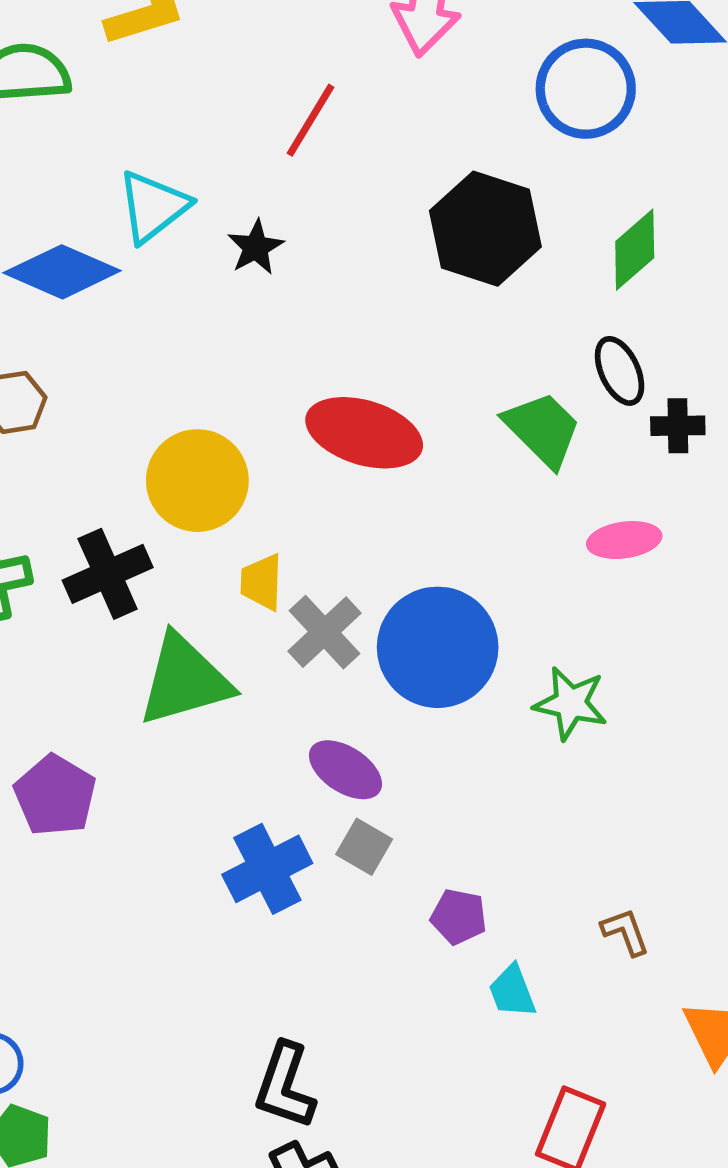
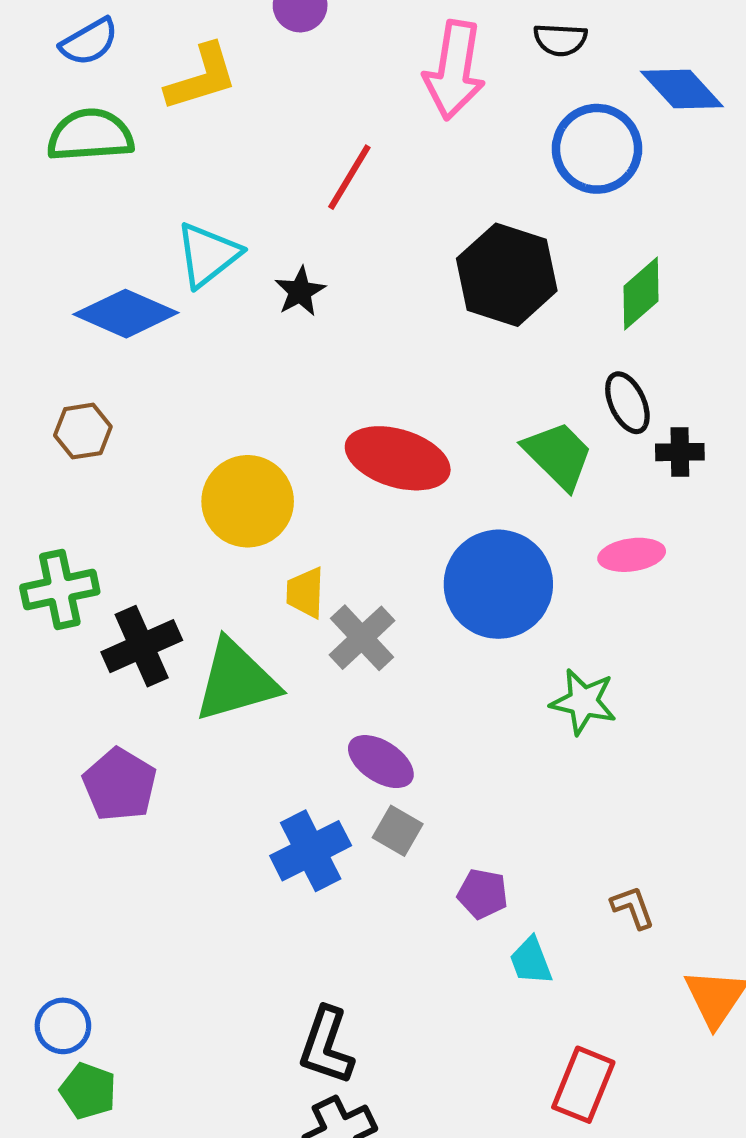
black cross: (108, 574) -> (142, 646), moved
blue circle: (438, 647) -> (498, 584), moved

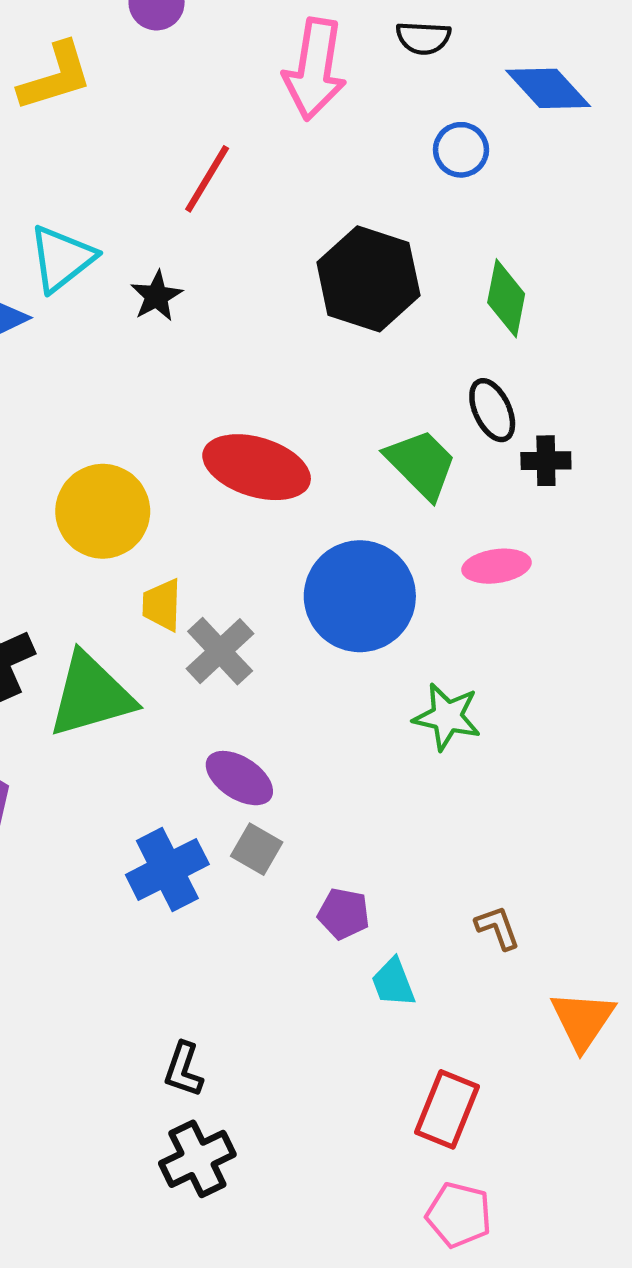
blue circle: (597, 149) -> (461, 150), size x0.6
green diamond: (641, 294) -> (506, 298), turned -38
black L-shape: (326, 1046) -> (183, 1070), size x0.7

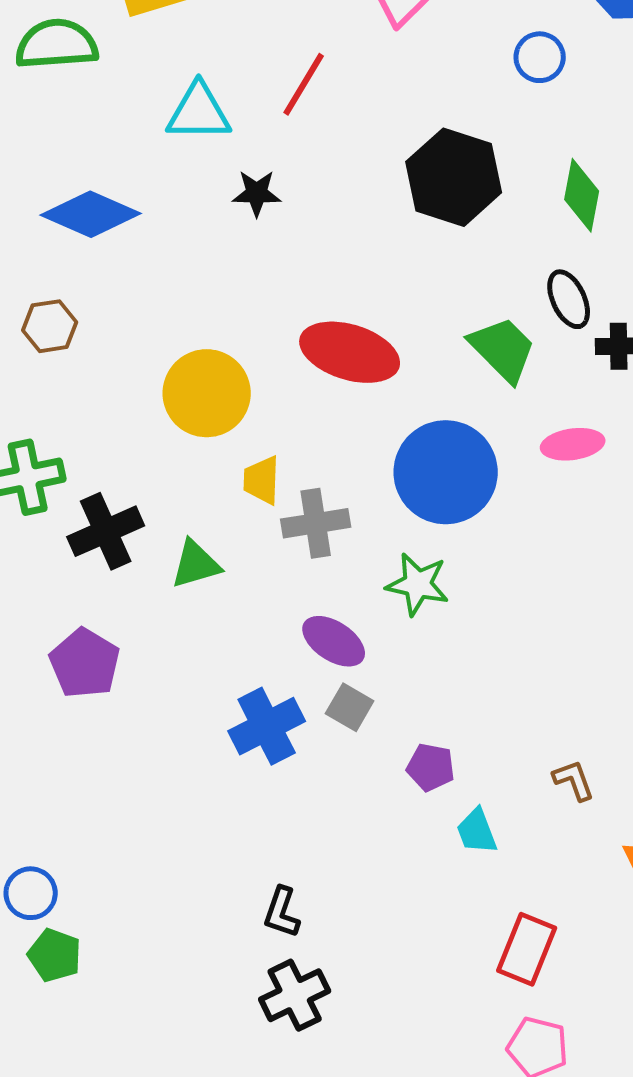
cyan triangle: (62, 258) -> (199, 112), moved, turned 38
black star: (157, 296) -> (257, 193), turned 30
gray cross: (220, 651) -> (316, 523), turned 34
green triangle: (91, 695) -> (196, 564), size x0.6
green star: (447, 717) -> (418, 584), moved

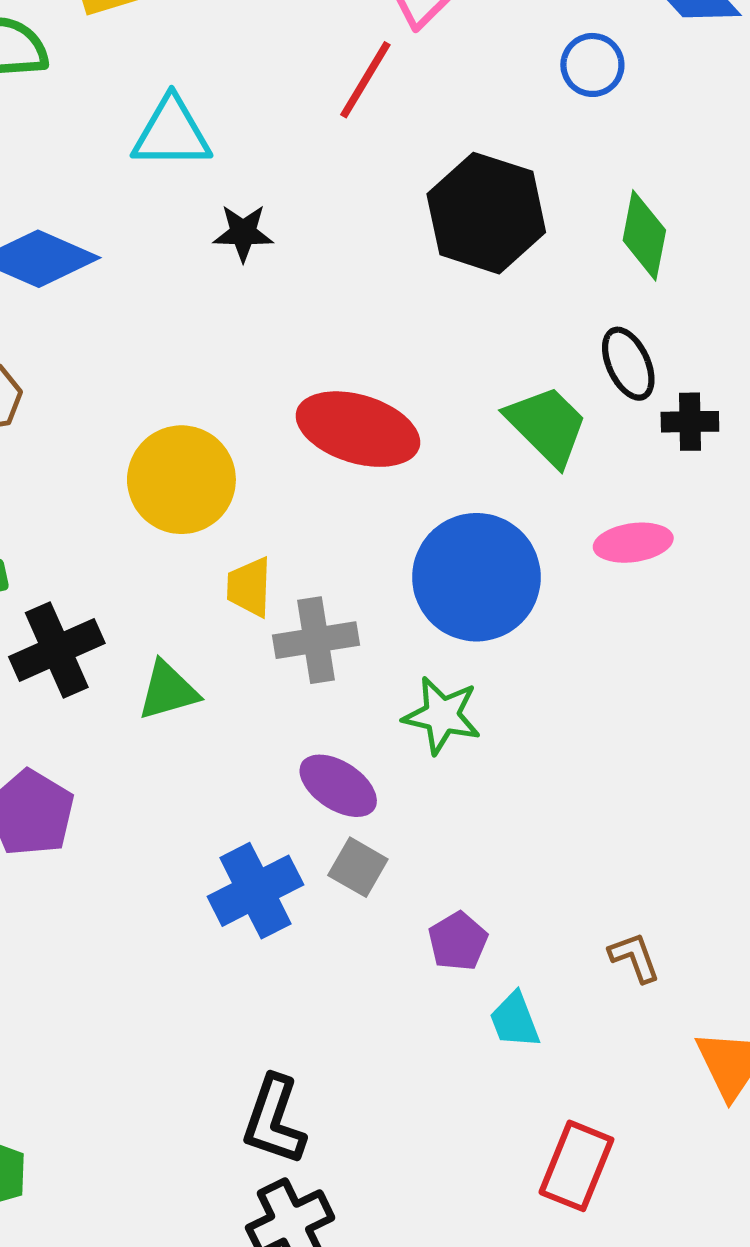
red line: (304, 84) -> (365, 80), moved
purple pentagon: (431, 767) -> (458, 941), turned 30
black L-shape: (282, 912) -> (274, 1120), size x1.4

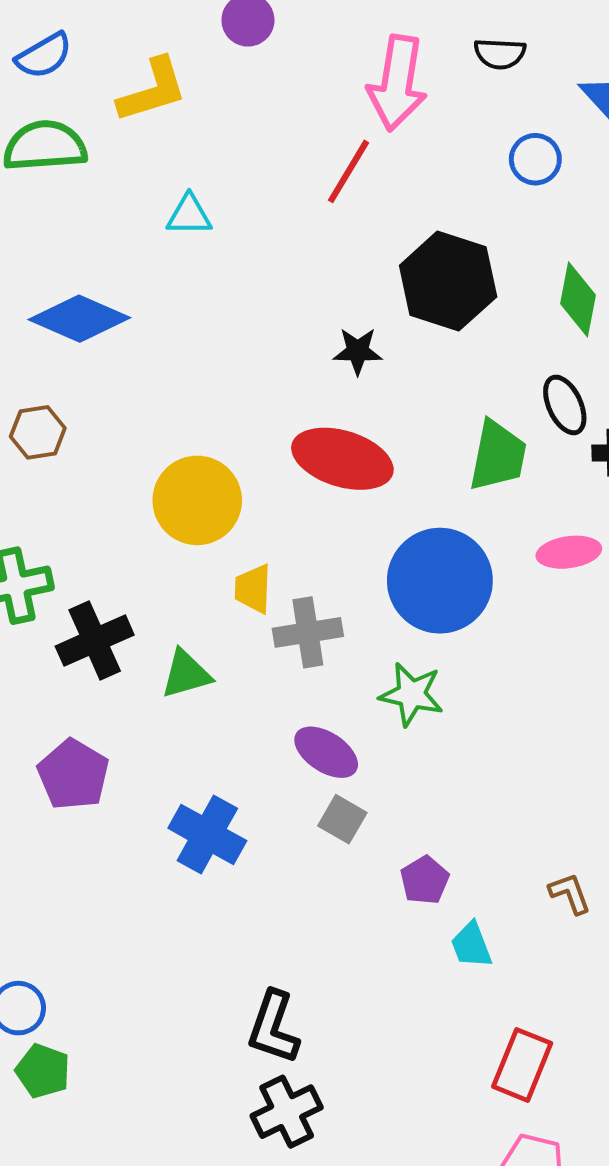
cyan triangle: (172, 133) -> (189, 215), size x0.7
black star: (243, 233) -> (358, 351), moved
green trapezoid: (547, 425) -> (498, 456), turned 56
blue cross: (256, 891) -> (207, 834), moved, turned -34

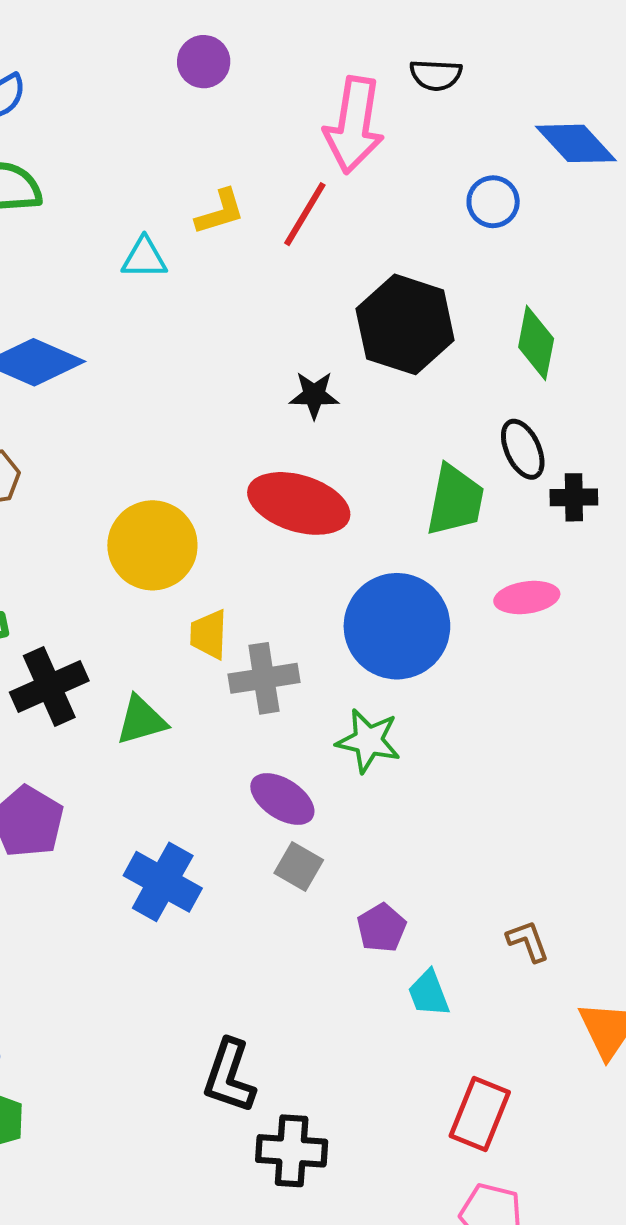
black semicircle: (500, 54) -> (436, 75), moved
yellow L-shape: (153, 90) -> (220, 212), moved, size x0.7
black cross: (287, 1112) -> (292, 1151), moved, turned 30

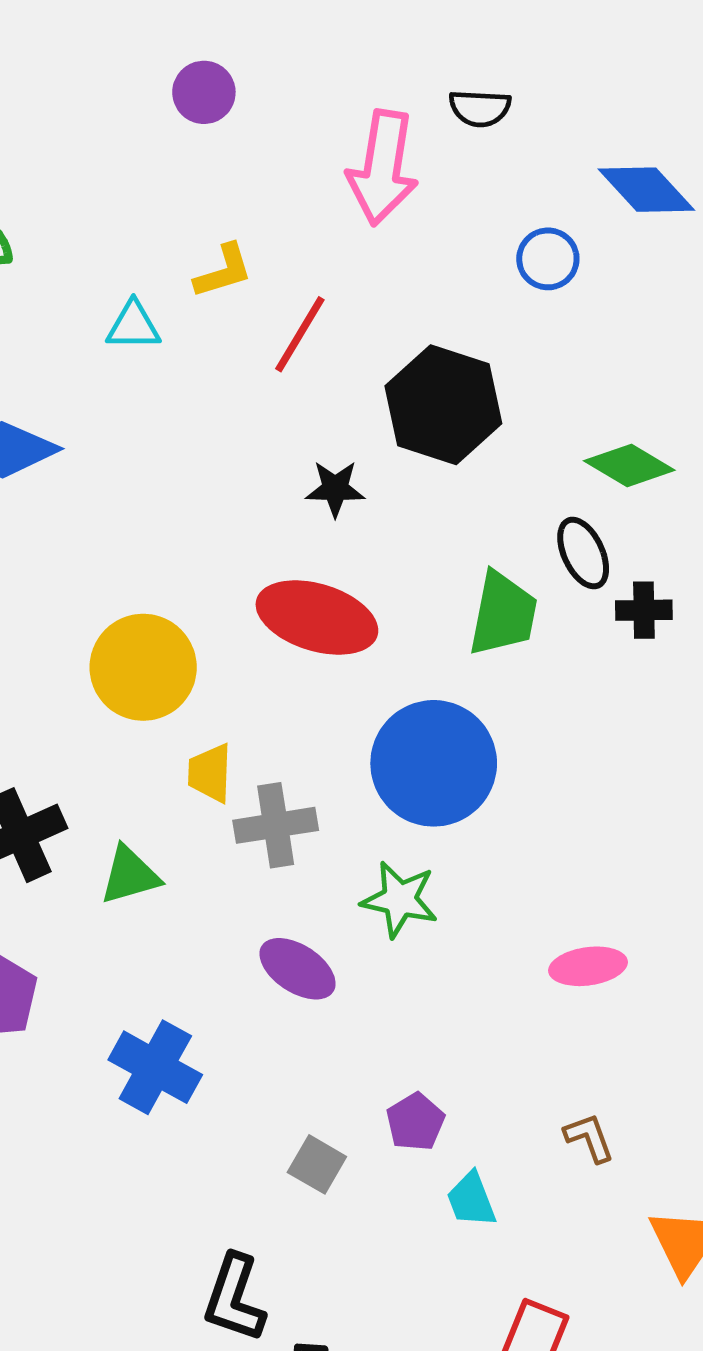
red line: (305, 214) -> (300, 334), moved
green diamond: (536, 343) -> (629, 466), moved, turned -70
pink ellipse: (527, 598) -> (588, 966), moved
gray square: (299, 866) -> (317, 1164), moved

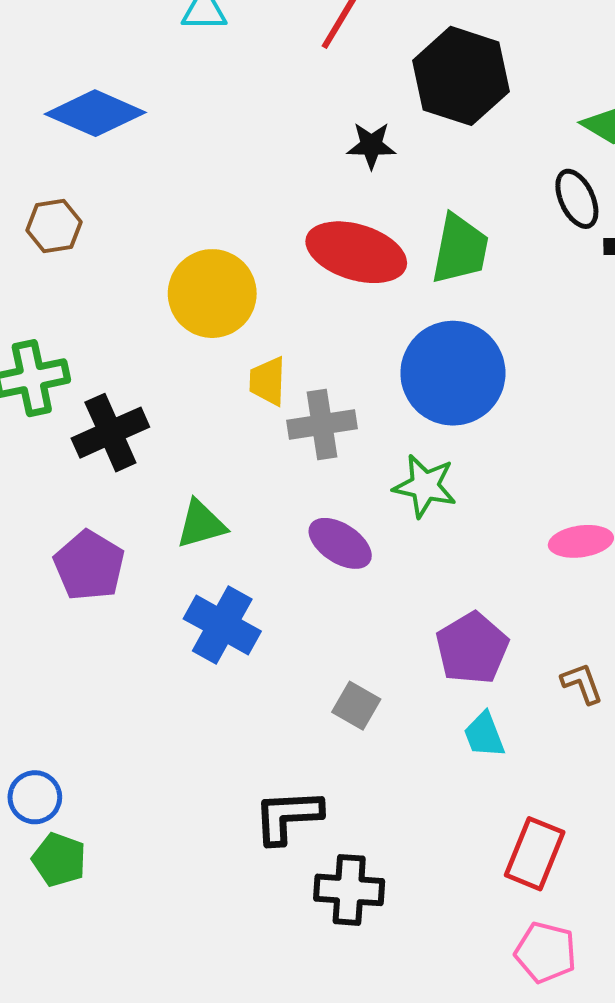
green trapezoid: (503, 614) -> (460, 249), moved
green triangle: (130, 875) -> (201, 524), moved
purple pentagon: (415, 1122) -> (472, 648), moved, size x1.5
black L-shape: (234, 1298) -> (288, 816), turned 68

